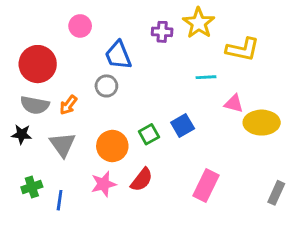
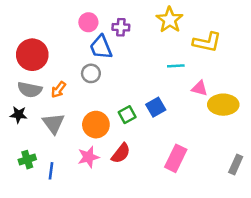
pink circle: (80, 26) -> (88, 22), moved
purple cross: (162, 32) -> (121, 27), moved

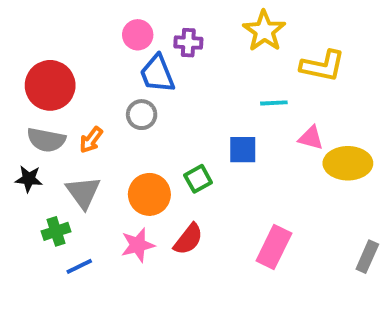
blue square: (156, 107) -> (243, 150), moved, turned 30
green cross: (27, 160) -> (56, 231), moved
blue line: (51, 171) -> (79, 266), turned 56

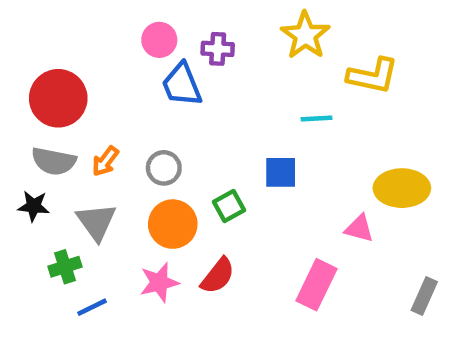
gray circle: (142, 115) -> (164, 168), moved
pink triangle: (311, 138) -> (359, 229), moved

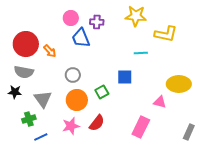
yellow star: (305, 35) -> (136, 16), turned -30
orange arrow: (105, 161) -> (50, 51), moved, turned -80

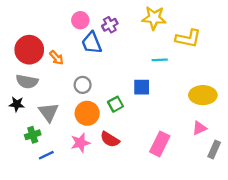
purple cross: (97, 22) -> (110, 25), turned -32
pink triangle: (160, 102) -> (199, 128), moved, turned -40
red semicircle: (97, 123) -> (110, 139), turned 84

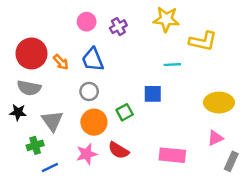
blue trapezoid: (92, 43) -> (93, 60), moved
pink rectangle: (160, 144) -> (172, 155), turned 70

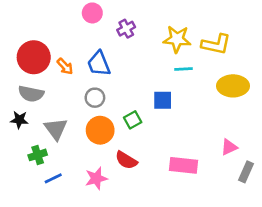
yellow star: (166, 19) -> (177, 39), moved
pink circle: (87, 22) -> (92, 13), moved
yellow ellipse: (219, 103) -> (233, 86), moved
pink star: (87, 154) -> (96, 178), moved

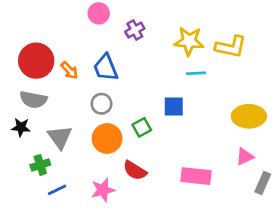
yellow ellipse: (233, 86) -> (249, 116), moved

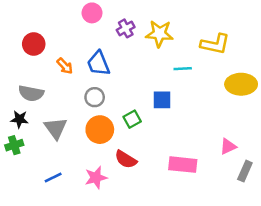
yellow star: (189, 41) -> (159, 34), moved
red circle: (36, 61) -> (34, 44), moved, size x0.7
yellow ellipse: (249, 116) -> (241, 84), moved
green cross: (40, 165) -> (14, 145), moved

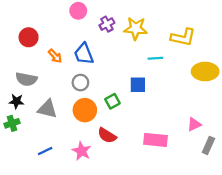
gray triangle: (56, 128) -> (47, 109), turned -40
pink star: (96, 178) -> (82, 151), turned -30

